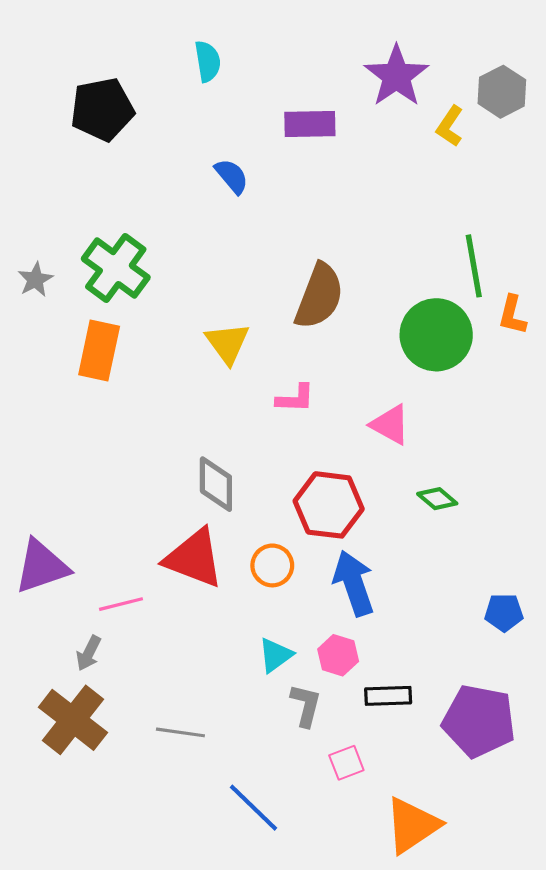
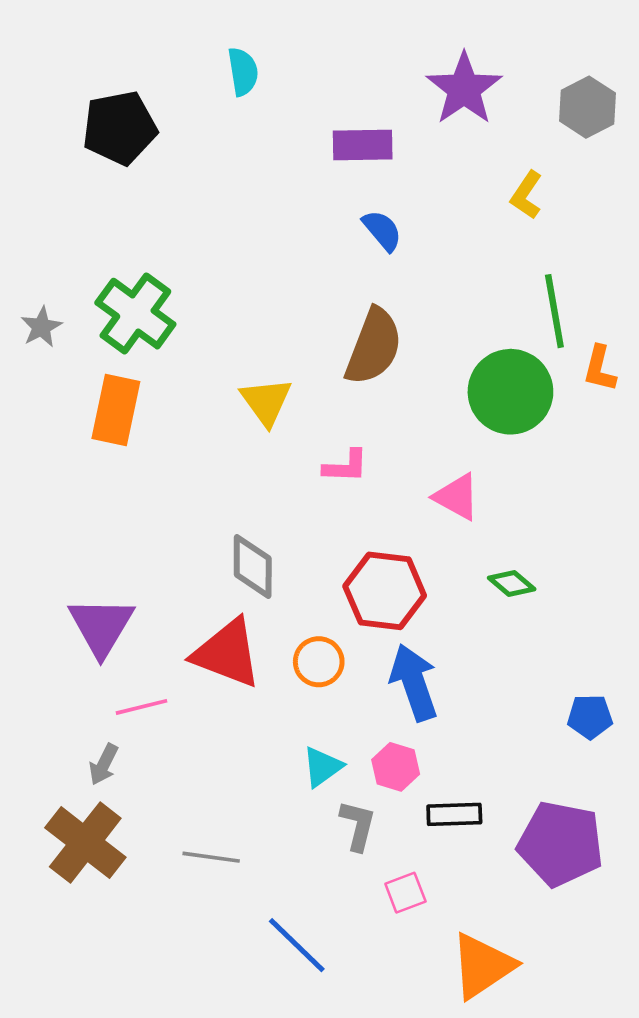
yellow L-shape: (450, 126) -> (526, 195), moved
blue semicircle: (232, 176) -> (382, 230), moved
purple triangle: (42, 566) -> (101, 626), moved, turned -40

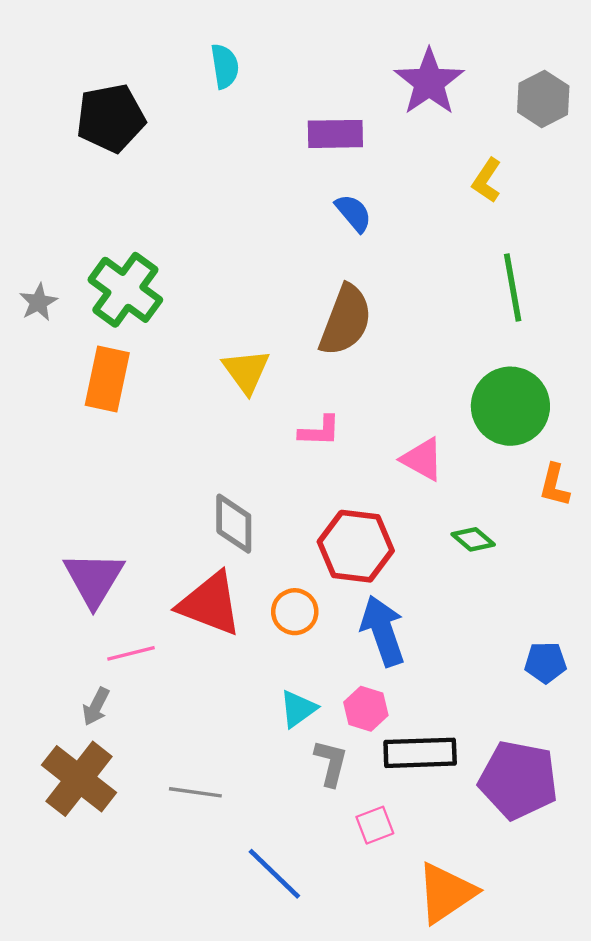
orange L-shape: (600, 369) -> (554, 485), moved
green circle: (510, 392) -> (510, 406), moved
black rectangle: (454, 814) -> (420, 753), size x1.4

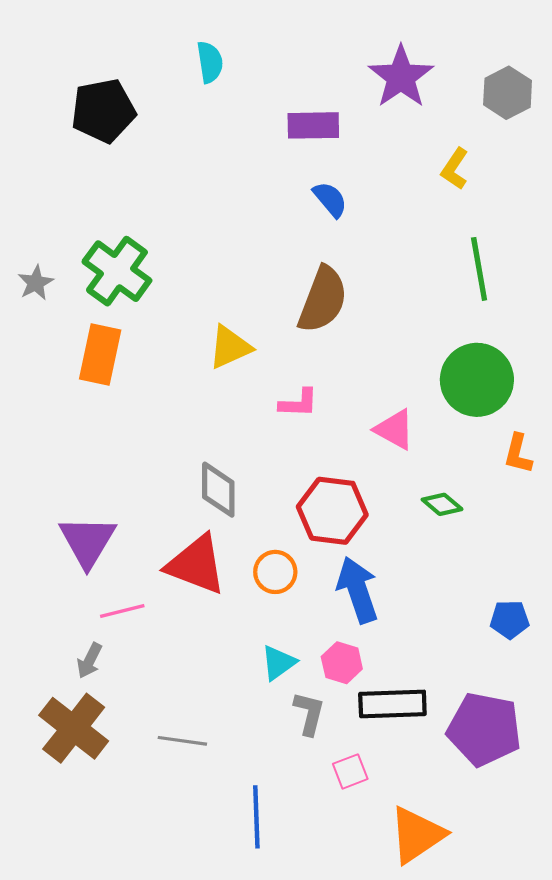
yellow triangle: (246, 371) -> (230, 347), turned 42
blue line: (274, 874) -> (256, 817), turned 44

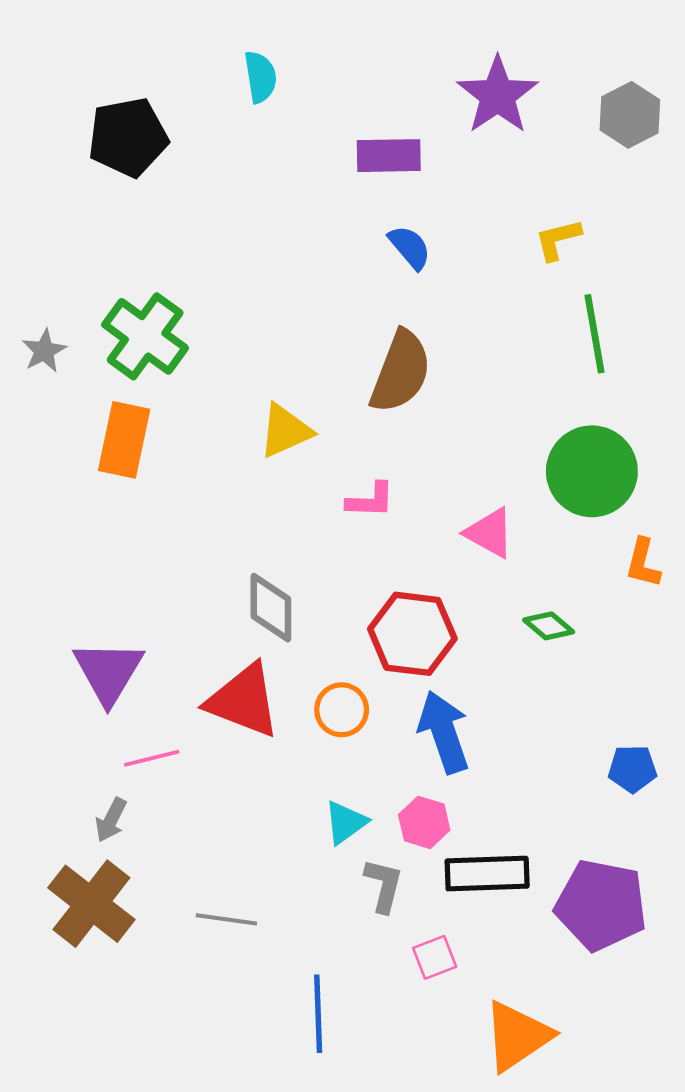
yellow L-shape: (455, 169) -> (558, 239), moved, turned 42

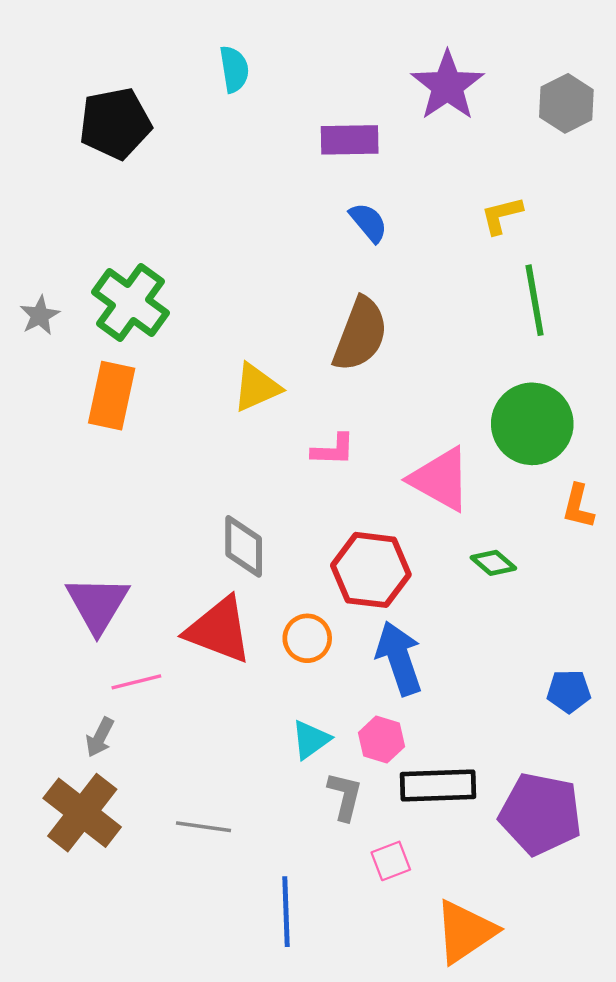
pink triangle: (490, 533) -> (440, 479), size x1.4

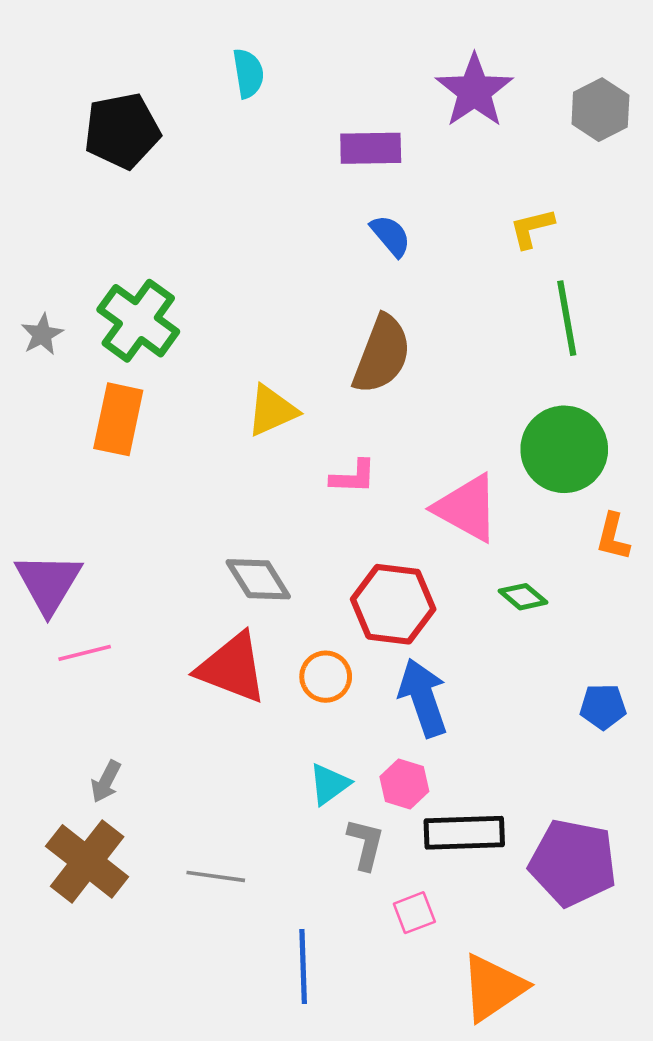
gray diamond: (244, 546) -> (258, 579), turned -32
purple triangle: (97, 604) -> (48, 583), moved
pink line: (136, 682) -> (85, 653), moved
blue pentagon: (569, 691) -> (603, 707), moved

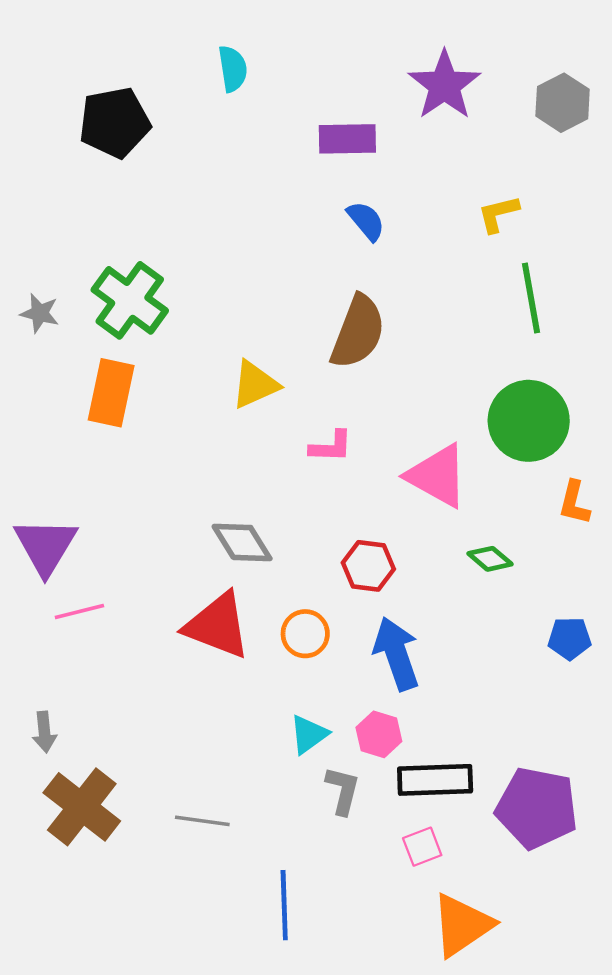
gray star: (42, 334) -> (40, 313), turned -30
red hexagon: (393, 604) -> (368, 566), size x0.7
blue pentagon: (603, 707) -> (570, 638), moved
gray arrow: (106, 782) -> (44, 732), moved, turned -33
pink square: (414, 913) -> (422, 847), moved

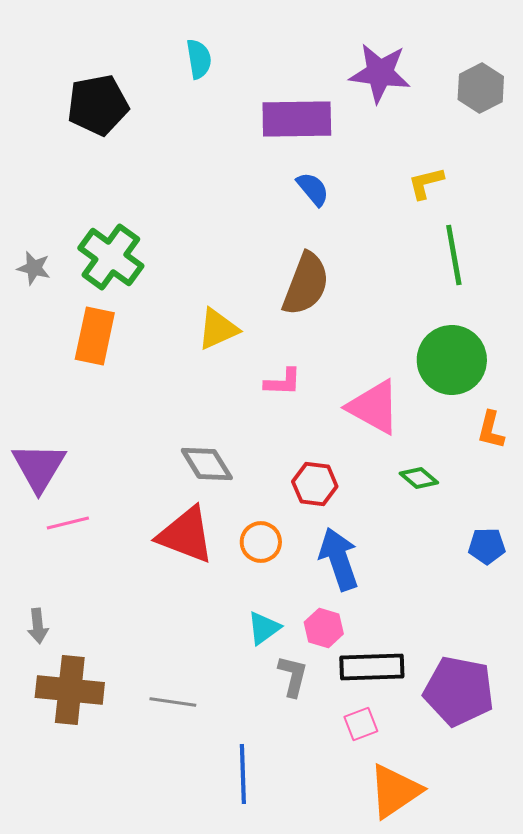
purple star: (444, 85) -> (380, 73), turned -30
purple rectangle: (347, 139) -> (297, 119), size x1.4
brown cross: (82, 807) -> (70, 690), turned -32

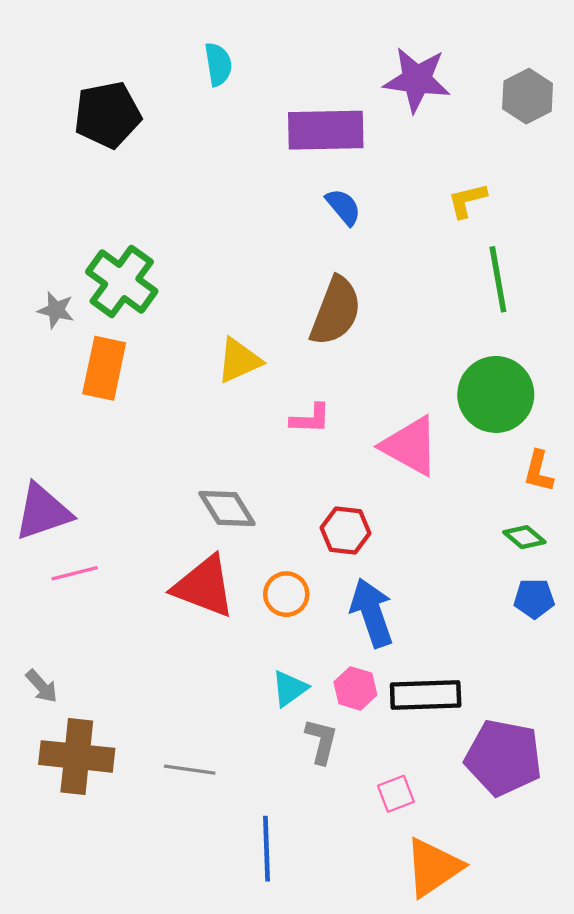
gray star: (34, 268) -> (56, 310), moved
purple triangle: (39, 467) -> (43, 512), turned 40
green diamond: (419, 478) -> (524, 537), moved
gray arrow: (38, 626) -> (42, 686), turned -36
black rectangle: (372, 667) -> (426, 695), moved

